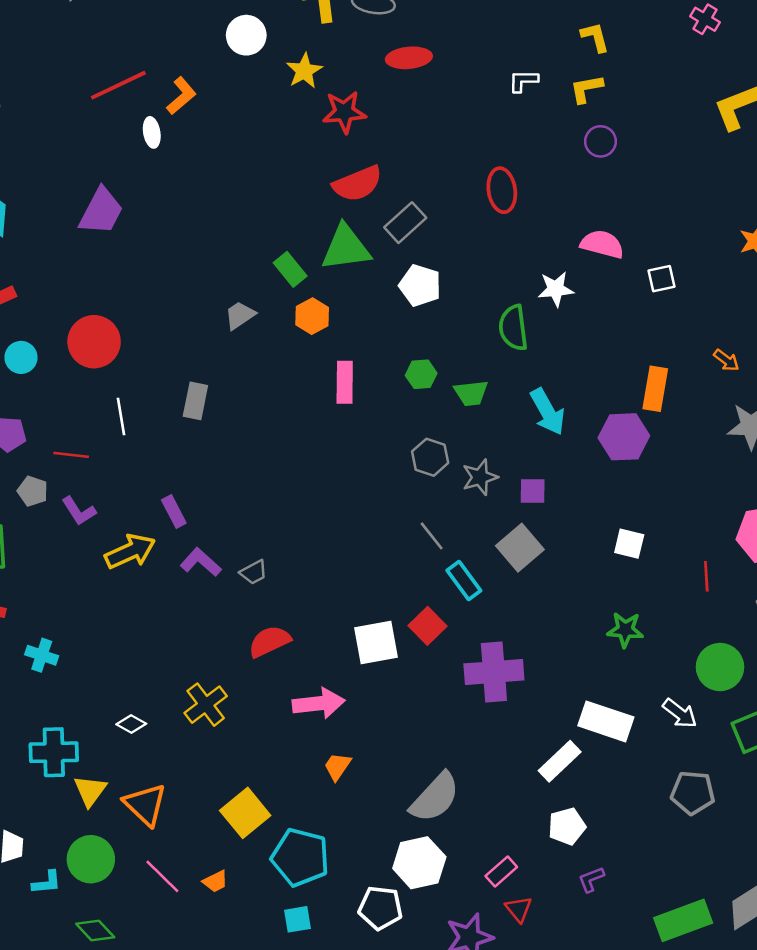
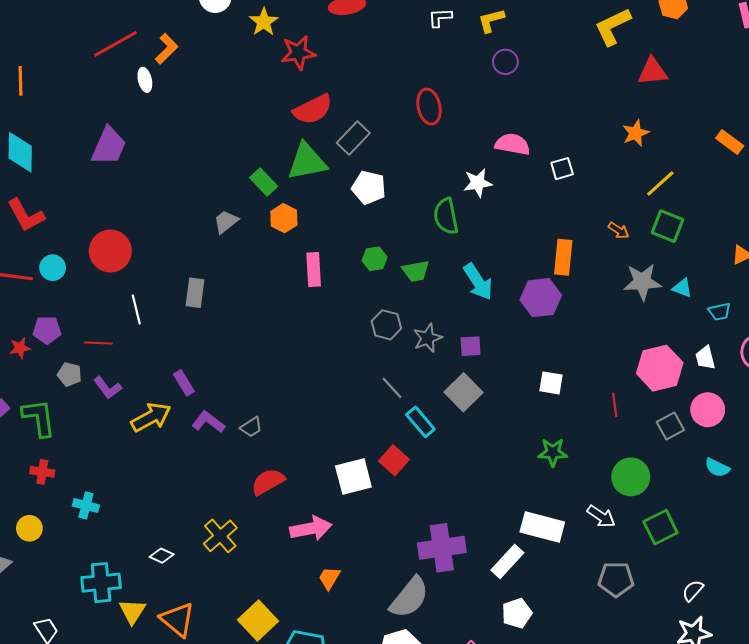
purple cross: (494, 672) -> (442, 548), moved

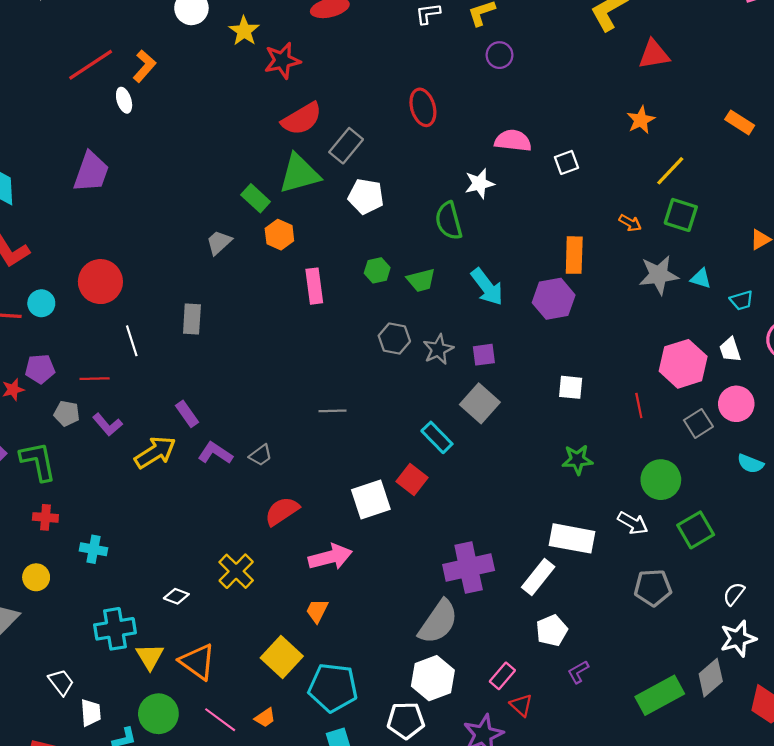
gray line: (392, 388) -> (333, 411), moved, turned -45
orange trapezoid: (329, 578) -> (317, 611), moved

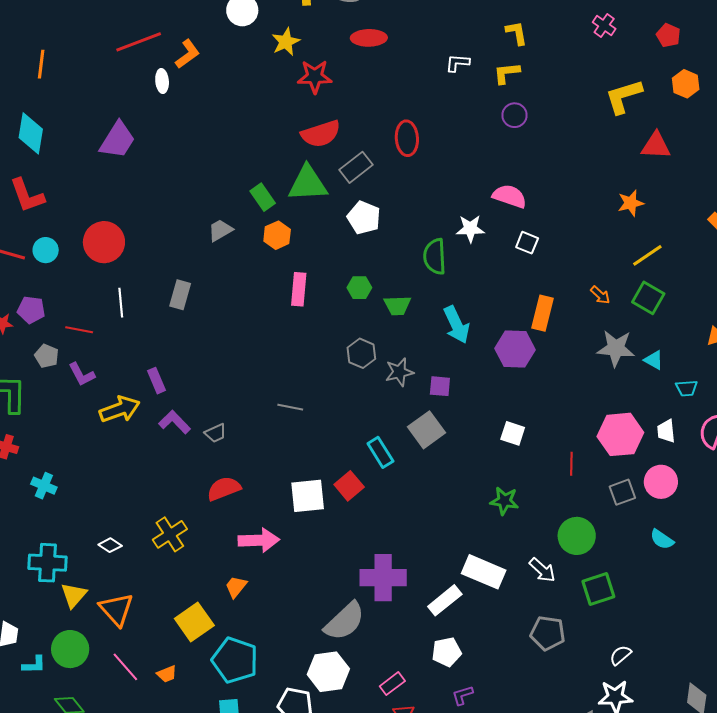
red ellipse: (423, 107) -> (407, 138), moved
white square: (566, 162) -> (527, 243), moved, turned 30

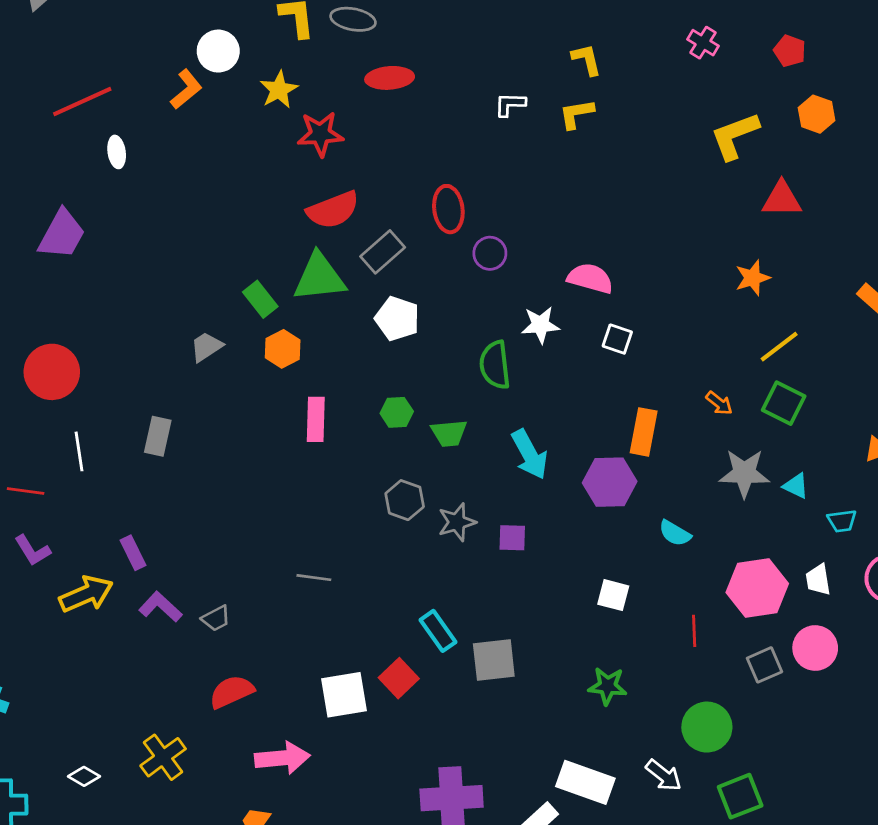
orange L-shape: (188, 54) -> (186, 89), moved
purple circle: (514, 115) -> (490, 253), moved
gray square: (426, 430) -> (494, 660), moved, turned 33
cyan semicircle: (662, 539) -> (675, 533), moved

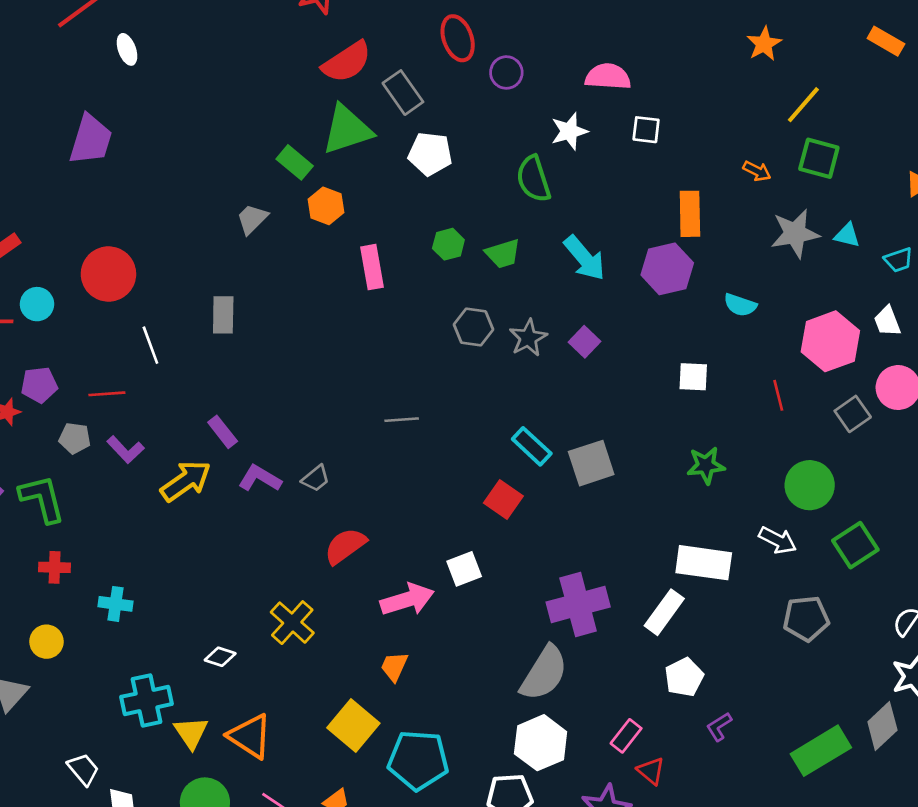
gray rectangle: (383, 252) -> (403, 93), turned -72
purple square: (512, 538) -> (585, 342), turned -36
white square: (344, 695) -> (464, 569), moved, size x0.7

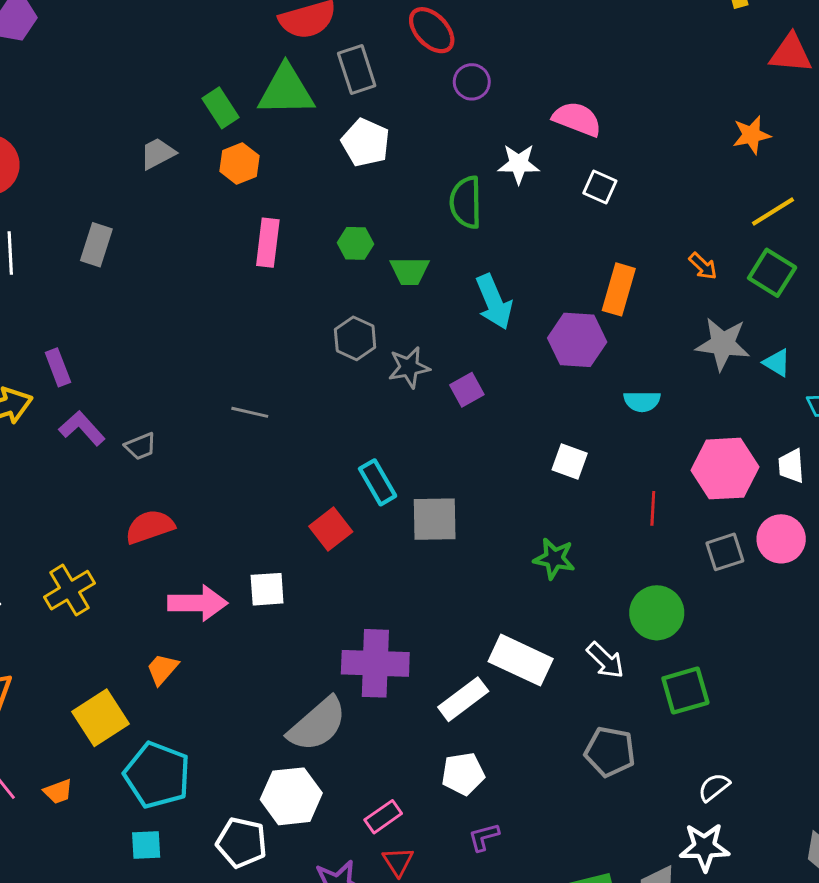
red ellipse: (458, 38) -> (432, 30), turned -42
cyan semicircle: (740, 305) -> (642, 401), turned -36

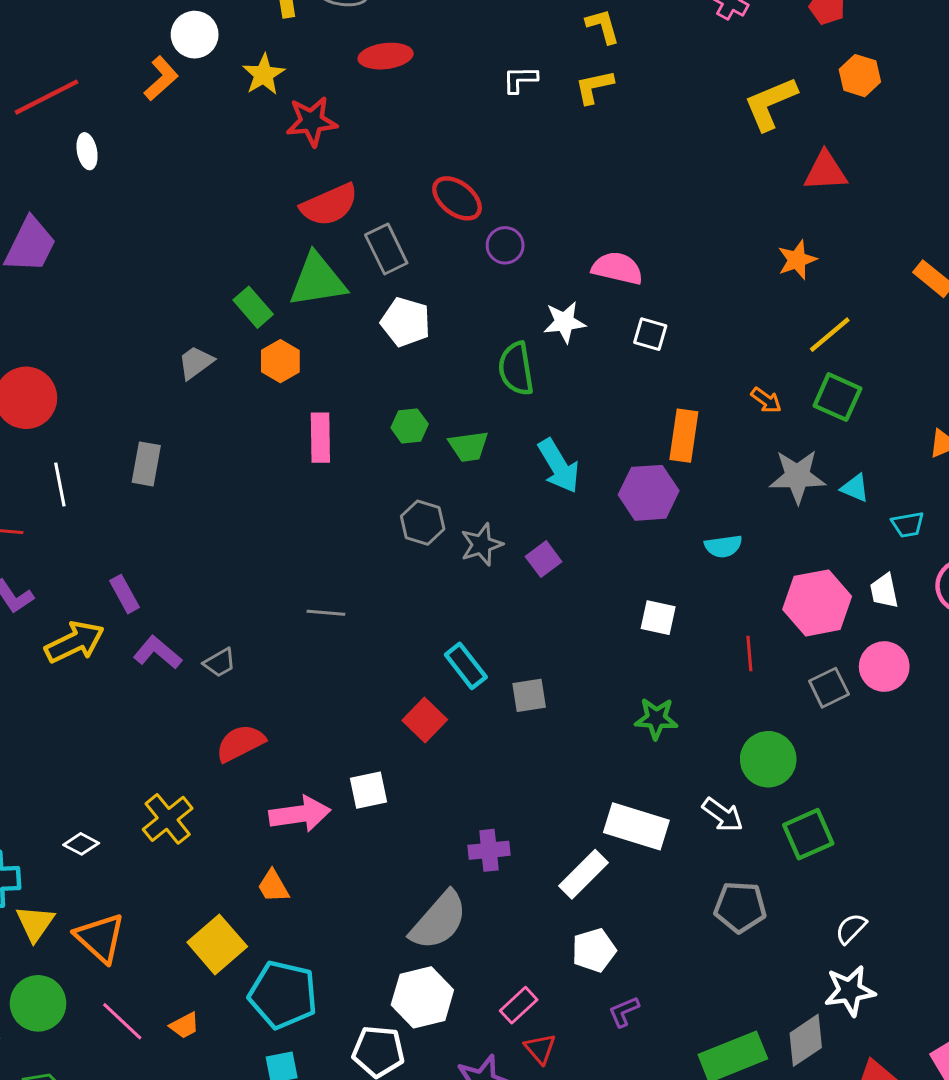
gray square: (435, 519) -> (529, 695), size x0.7
purple cross: (375, 663) -> (489, 850), size x0.6
orange trapezoid: (162, 669) -> (273, 886), turned -63

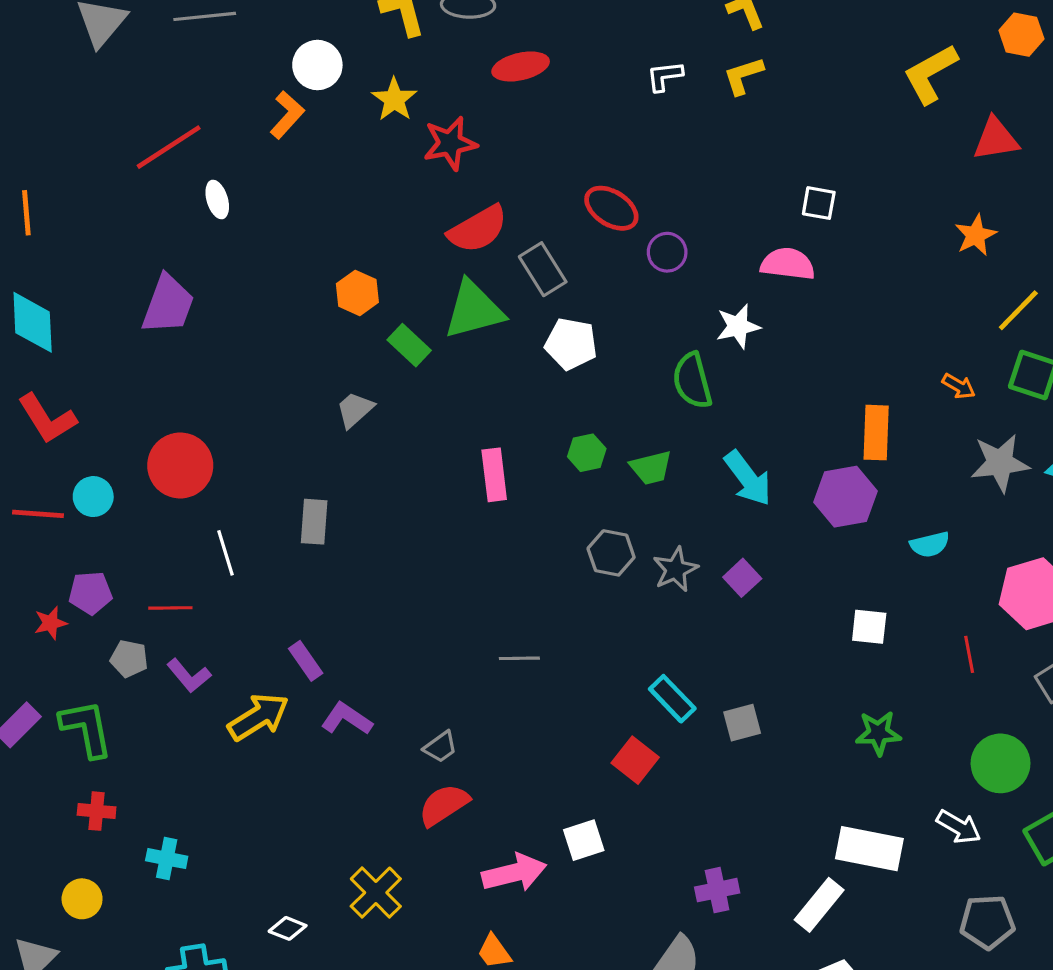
white square: (650, 334) -> (819, 203), moved
orange hexagon: (280, 361) -> (357, 293), moved
gray trapezoid: (220, 663) -> (440, 747), moved

